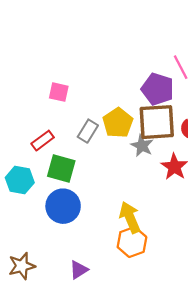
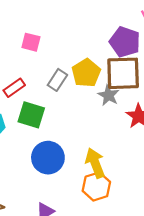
blue circle: (63, 206) -> (48, 158), moved

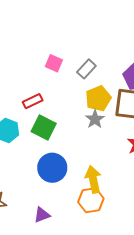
gray rectangle: (57, 80) -> (86, 69), moved
gray star: (109, 95) -> (95, 119), moved

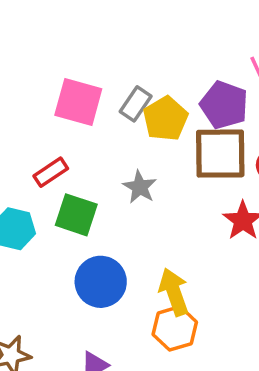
pink square: (54, 63) -> (78, 102), size x1.6
yellow pentagon: (98, 98) -> (166, 119), moved
gray star: (95, 119) -> (140, 187), moved

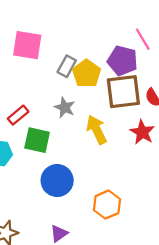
pink square: (78, 102) -> (27, 45), moved
gray star: (140, 187) -> (65, 108), moved
yellow arrow: (174, 292) -> (97, 130), moved

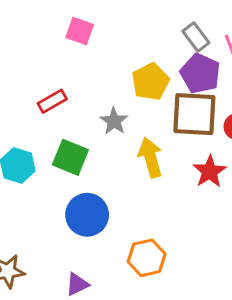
pink square: (27, 45) -> (80, 31), size x0.7
gray rectangle: (67, 66) -> (196, 37), moved, turned -75
red rectangle: (18, 115) -> (52, 101), moved

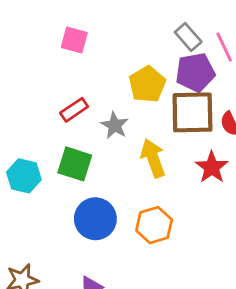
purple pentagon: (200, 74) -> (195, 72), turned -30
red rectangle: (52, 101) -> (74, 110), moved
orange hexagon: (147, 258) -> (154, 225), moved

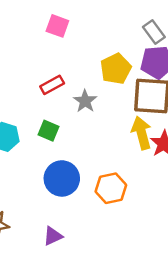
yellow arrow: (153, 158) -> (141, 133), moved
green square: (75, 164) -> (49, 131), size x0.7

